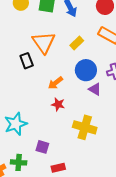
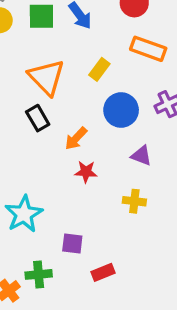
black rectangle: (27, 61) -> (38, 118), moved
purple triangle: (95, 89) -> (141, 156), moved
yellow cross: (85, 127) -> (134, 201), size x0.6

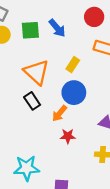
blue circle: (121, 110) -> (74, 93), moved
cyan star: (24, 214) -> (27, 168), turned 30

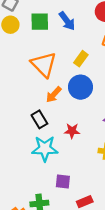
black rectangle: (32, 101) -> (39, 119), moved
orange arrow: (59, 113) -> (54, 95), moved
cyan star: (27, 168) -> (45, 149), moved

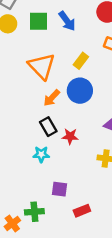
black rectangle: (39, 119) -> (48, 127), moved
cyan star: (45, 149) -> (41, 154), size x0.6

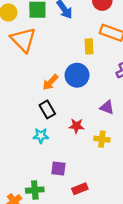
yellow rectangle: (81, 61) -> (89, 46), moved, turned -40
orange triangle: (42, 66) -> (23, 40), moved
red star: (70, 136) -> (76, 126), moved

